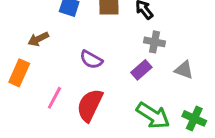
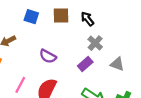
gray cross: (155, 42) -> (95, 43), turned 32

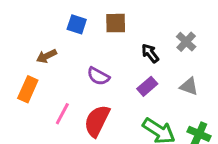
black arrow: (87, 19) -> (150, 53), moved
gray cross: (95, 43) -> (186, 42), moved

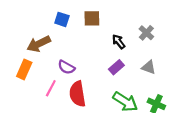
brown arrow: (47, 56) -> (39, 44), size x1.5
purple semicircle: (98, 76) -> (66, 67), moved
red semicircle: (97, 121) -> (77, 94), turned -35

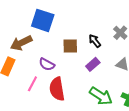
brown square: (92, 18) -> (70, 46), moved
blue square: (62, 19) -> (43, 20), size x1.6

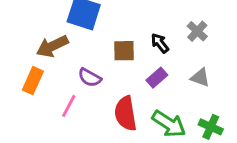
red semicircle: (57, 89) -> (126, 113), moved

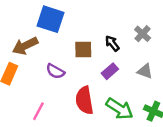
pink line: (69, 106) -> (38, 111), moved

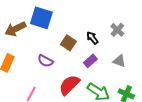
brown arrow: (25, 46) -> (15, 29), moved
brown square: (83, 49) -> (68, 43), turned 35
red semicircle: (84, 100) -> (69, 85), turned 55

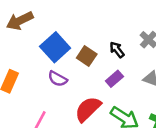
blue square: (41, 18) -> (55, 47), moved, turned 30
brown arrow: (15, 29) -> (20, 21), moved

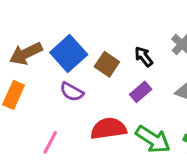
brown arrow: (20, 21) -> (26, 54), moved
red semicircle: (88, 109) -> (108, 129), turned 36

